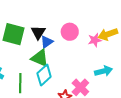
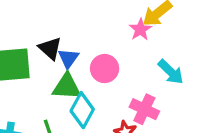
pink circle: (70, 32) -> (105, 69), moved
cyan arrow: (104, 71) -> (171, 72), turned 78

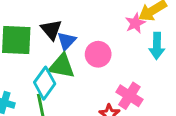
cyan arrow: (171, 72) -> (157, 46), moved, turned 40
cyan diamond: (82, 110) -> (45, 83), moved

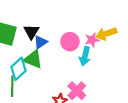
cyan arrow: (157, 46) -> (85, 56), moved
pink circle: (98, 54) -> (70, 42), moved

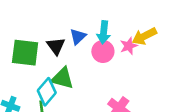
blue triangle: (40, 42) -> (78, 37), moved
cyan arrow: (85, 56) -> (104, 32), moved

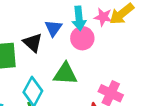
pink star: (129, 46) -> (103, 17), moved, turned -30
green triangle: (62, 78) -> (65, 74), moved

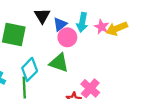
pink circle: (82, 38) -> (67, 37), moved
black triangle: (33, 43) -> (42, 16), moved

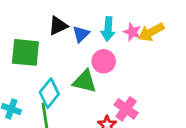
black triangle: (42, 16) -> (58, 26), turned 42
pink circle: (67, 37) -> (104, 61), moved

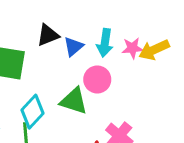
pink star: (132, 32) -> (132, 48), turned -30

